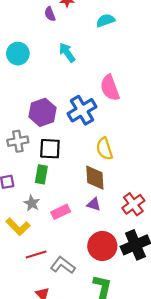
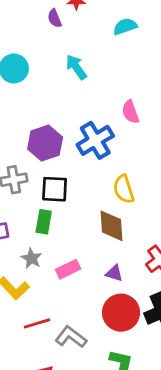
pink semicircle: (110, 88) -> (130, 112), size x0.7
purple triangle: (94, 204) -> (114, 273), moved

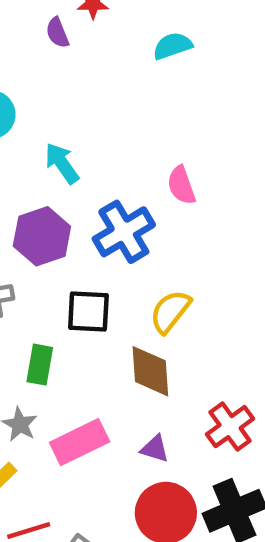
cyan arrow: (76, 67) -> (62, 163), moved
black square: (55, 189) -> (88, 311), moved
yellow semicircle: (124, 189) -> (170, 311), turned 56
pink rectangle: (68, 269) -> (80, 442), size x1.4

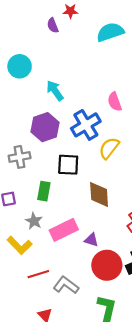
cyan semicircle: (173, 46) -> (110, 32), size x1.4
yellow semicircle: (170, 311) -> (109, 148), moved
purple triangle: (155, 449) -> (91, 240), moved

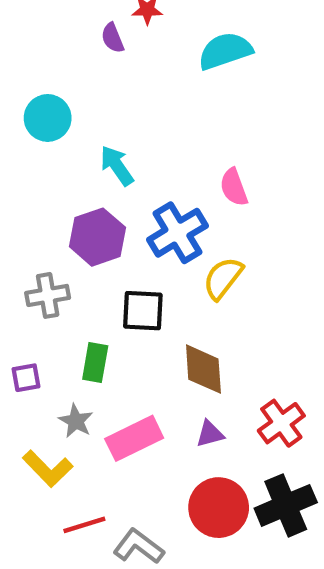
purple triangle: (91, 240) -> (210, 434), moved, turned -32

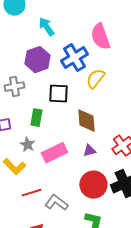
pink semicircle: (234, 187) -> (100, 37), size x1.5

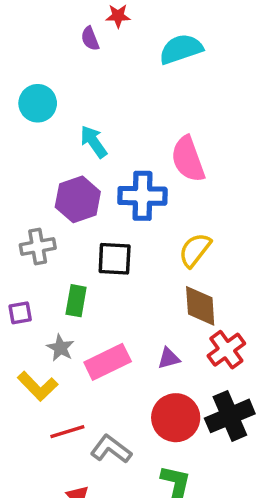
blue cross: (74, 58) -> (142, 196), turned 32
yellow semicircle: (95, 79) -> (195, 250), moved
brown diamond: (86, 121) -> (200, 306), moved

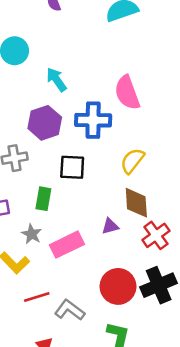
purple triangle: (169, 358) -> (110, 226), moved

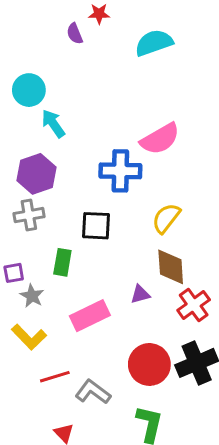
cyan arrow: (56, 80) -> (53, 124), moved
pink semicircle: (127, 93) -> (160, 139), turned -100
purple hexagon: (45, 123) -> (37, 174), moved
gray star: (32, 234) -> (32, 296), moved

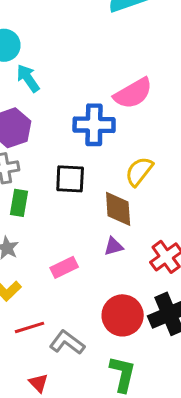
green rectangle: (62, 262) -> (19, 203), moved
brown diamond: (171, 267) -> (118, 209), moved
pink rectangle: (90, 316) -> (64, 267), size x0.7

